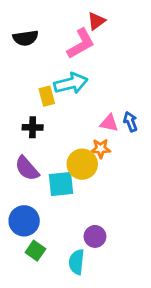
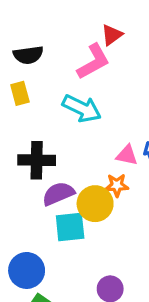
cyan arrow: (71, 83) -> (82, 108), turned 40
yellow rectangle: (47, 96) -> (20, 93), moved
black cross: (33, 127) -> (37, 160), size x1.5
purple semicircle: (27, 168) -> (58, 194), moved, turned 108

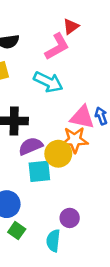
pink triangle: (127, 155) -> (82, 117), size x1.5
orange star: (117, 185) -> (75, 140), size x1.5

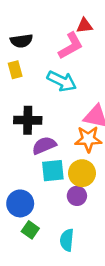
red triangle: (71, 26) -> (84, 26), turned 30
yellow circle: (58, 154) -> (82, 173), moved
purple circle: (70, 218) -> (77, 196), moved

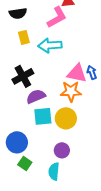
yellow rectangle: (15, 70) -> (24, 37), moved
cyan arrow: (62, 81) -> (50, 45), turned 150
black cross: (28, 120) -> (23, 76), turned -30
purple circle: (77, 196) -> (62, 150), moved

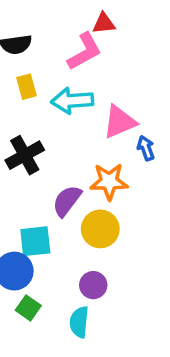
pink triangle: (77, 73) -> (120, 122), moved, turned -35
purple semicircle: (36, 96) -> (67, 201), moved, turned -30
cyan square: (43, 116) -> (35, 241), moved

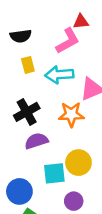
orange star: (109, 181) -> (71, 114), moved
purple semicircle: (67, 201) -> (36, 141), moved, turned 35
cyan square: (35, 241) -> (54, 173), moved

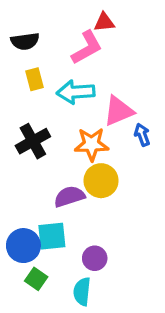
purple semicircle: (36, 141) -> (69, 196), moved
yellow circle: (78, 163) -> (101, 181), moved
cyan square: (54, 173) -> (52, 236), moved

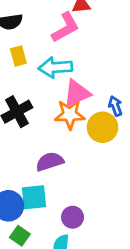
pink triangle: (118, 111) -> (77, 93), moved
yellow circle: (101, 181) -> (103, 127), moved

